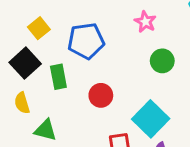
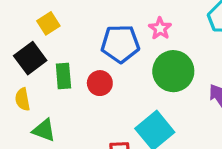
blue pentagon: (86, 41) -> (120, 44), moved
green circle: (162, 61) -> (173, 71), size x1.6
red circle: (101, 95) -> (100, 83), moved

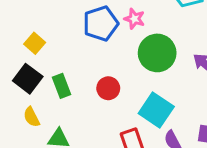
blue pentagon: (120, 44) -> (101, 24), moved
red circle: (100, 83) -> (108, 88), moved

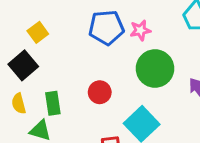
pink star: (134, 19) -> (140, 30), turned 30
green rectangle: (62, 86) -> (53, 103), moved

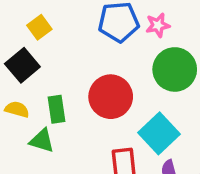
red circle: (100, 92) -> (111, 97), size x1.6
yellow semicircle: (19, 104) -> (17, 109), turned 120

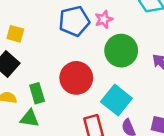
yellow square: (39, 27) -> (15, 34), turned -30

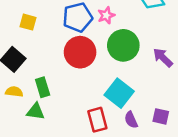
yellow square: (15, 34) -> (28, 22), moved
red circle: (76, 78) -> (80, 52), moved

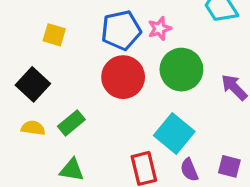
green rectangle: (43, 87) -> (71, 123), turned 66
green triangle: (35, 111) -> (72, 170), moved

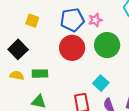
green rectangle: (71, 123) -> (40, 74), turned 35
cyan square: (174, 134) -> (101, 83), size x0.7

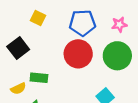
pink star: (95, 20) -> (119, 24), moved
yellow semicircle: (17, 75) -> (18, 89), moved, turned 136

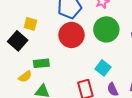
yellow square: (38, 18) -> (30, 24), moved

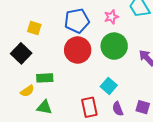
yellow square: (30, 24) -> (34, 28), moved

